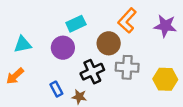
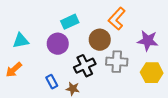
purple star: (165, 26) -> (148, 41), moved

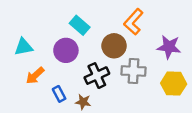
cyan rectangle: (70, 22) -> (80, 25), turned 66
orange arrow: (14, 70) -> (35, 76), moved

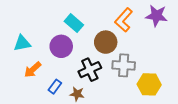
purple star: (169, 47) -> (156, 16), moved
yellow hexagon: (174, 84) -> (149, 84), moved
blue rectangle: (59, 94) -> (55, 87), turned 64

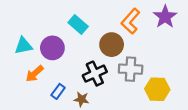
purple star: (156, 16) -> (165, 17), turned 30
purple circle: (61, 46) -> (52, 48), moved

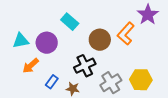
orange L-shape: (131, 21) -> (126, 34), moved
gray cross: (131, 69) -> (111, 83), moved, turned -35

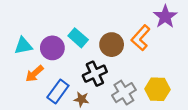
cyan rectangle: (70, 22) -> (78, 38), moved
blue rectangle: (52, 82) -> (58, 91), size x1.5

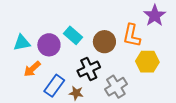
orange L-shape: (141, 38) -> (132, 35), turned -30
yellow hexagon: (157, 89) -> (147, 62), moved

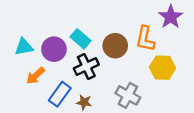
black cross: (89, 69) -> (86, 66), moved
gray cross: (116, 87) -> (128, 95), turned -30

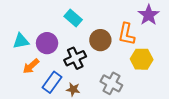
cyan rectangle: (81, 39) -> (73, 18), moved

